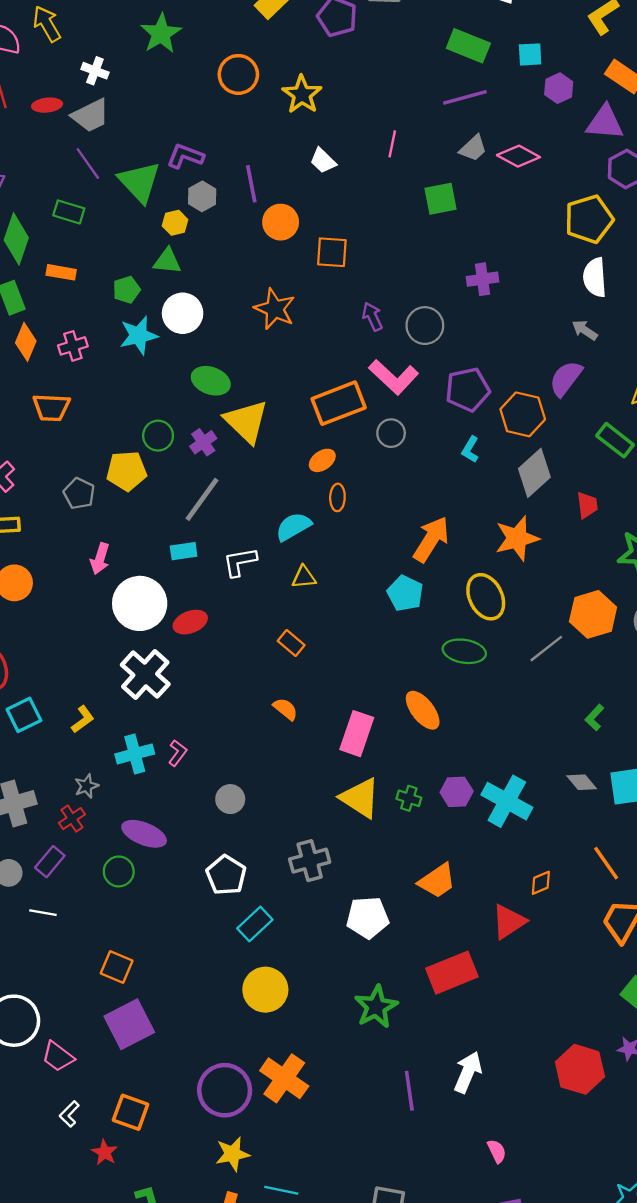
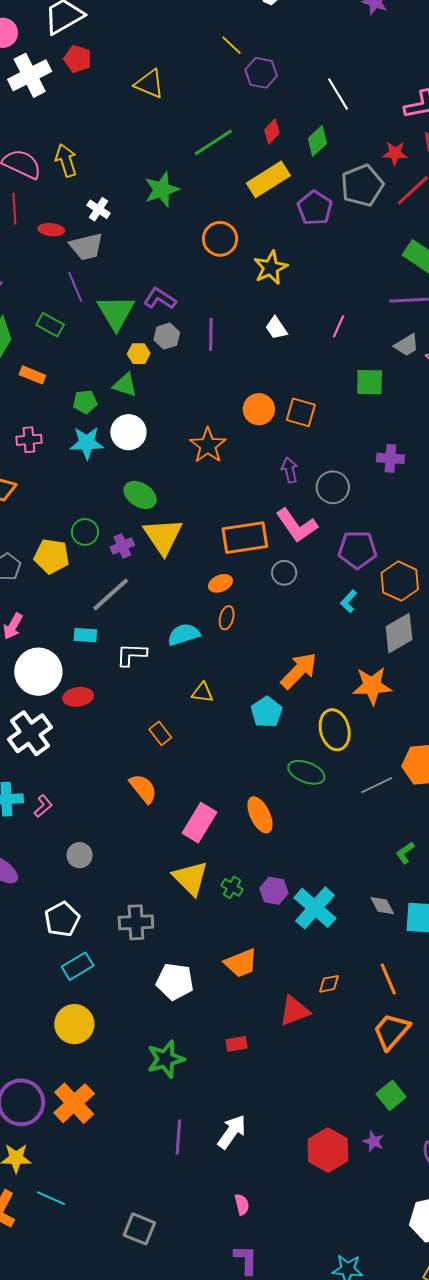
orange circle: (281, 222) -> (259, 409), moved
orange square: (332, 252) -> (301, 412), moved
yellow triangle: (304, 577) -> (203, 693), moved
orange semicircle: (285, 709) -> (143, 788), size x1.4
red rectangle: (452, 973) -> (237, 1044), size x0.5

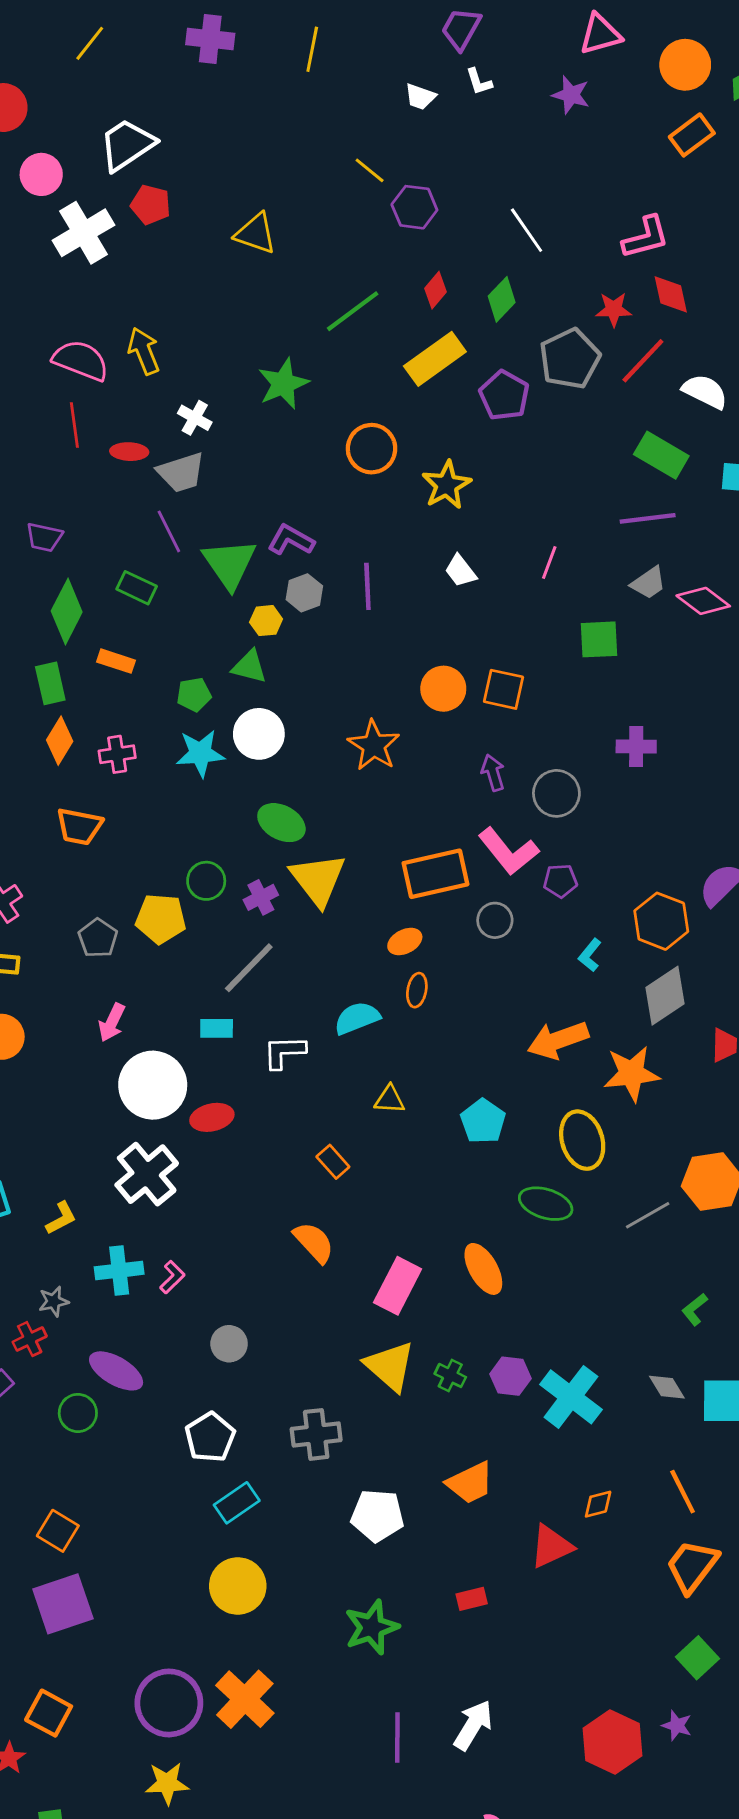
purple pentagon: (357, 550) -> (560, 881), moved, size x0.6
orange arrow: (299, 671) -> (558, 1040), moved, turned -150

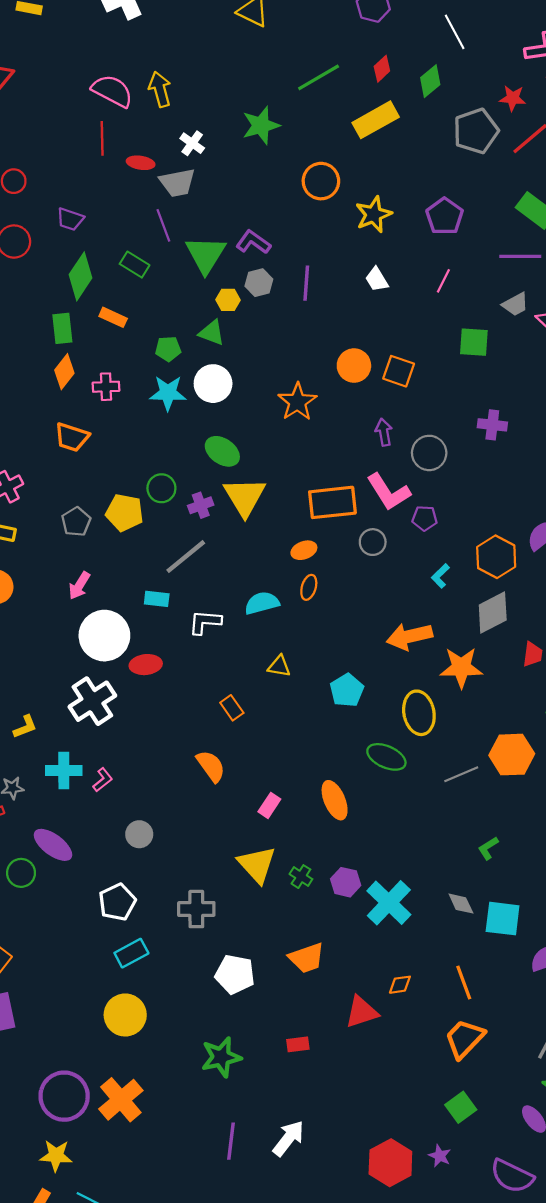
purple pentagon: (504, 395) -> (445, 216), moved
pink rectangle: (398, 1286) -> (269, 805), size x0.6

